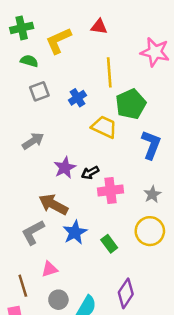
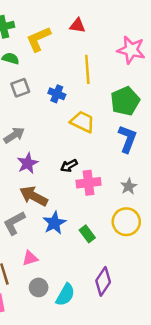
blue cross: (77, 98) -> (57, 94), turned -35
green pentagon: (131, 104) -> (125, 101), moved
purple star: (65, 168) -> (28, 163), moved

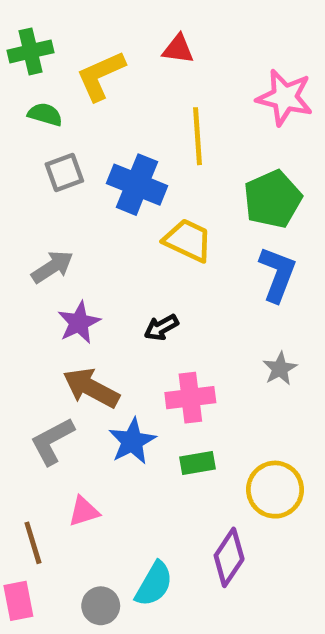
blue cross: (57, 94) -> (137, 185), size x1.6
pink cross: (88, 183) -> (190, 398), moved
yellow circle: (126, 222) -> (275, 490), moved
green rectangle: (87, 234) -> (198, 463), turned -63
gray circle: (39, 287) -> (101, 606), moved

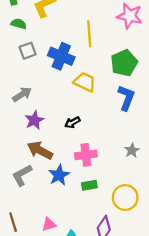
gray star: (280, 369) -> (132, 150), moved
pink triangle: (84, 511) -> (49, 224), moved

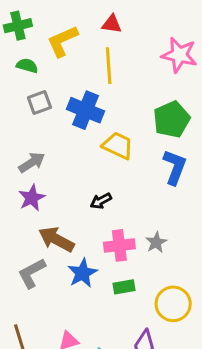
yellow line: (89, 34) -> (109, 66), moved
purple star: (34, 120) -> (32, 198), moved
gray star: (132, 150) -> (156, 242), moved

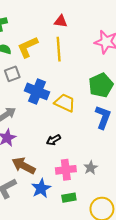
yellow L-shape: (62, 41) -> (28, 47), moved
blue cross: (86, 110) -> (37, 91), moved

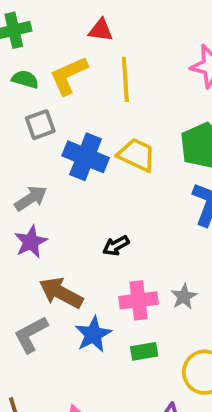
red triangle: (61, 21) -> (101, 30), moved
yellow trapezoid: (65, 103) -> (137, 155), moved

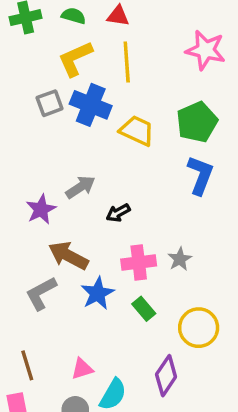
red triangle: (101, 30) -> (118, 16), moved
green semicircle: (25, 79) -> (74, 16), moved
blue cross: (86, 157) -> (91, 105), moved
gray arrow: (31, 198) -> (80, 187), moved
green rectangle: (144, 351) -> (144, 309), turned 60

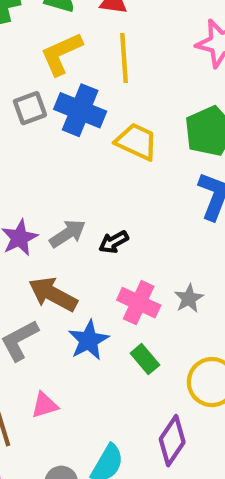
gray arrow: (80, 187) -> (68, 234), moved
pink cross: (139, 263) -> (139, 303), turned 32
pink triangle: (82, 369) -> (45, 405), moved

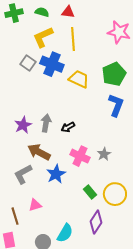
gray square: (30, 108) -> (28, 63), turned -35
gray arrow: (68, 234) -> (46, 123), turned -48
green rectangle: (145, 359) -> (90, 192), moved

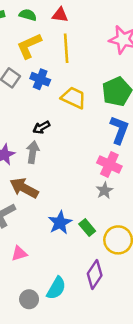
blue cross: (52, 64) -> (40, 79), size x0.7
black arrow: (68, 127) -> (41, 127), moved
pink cross: (80, 156) -> (109, 164), moved
blue star: (56, 174) -> (60, 223), moved
green rectangle: (90, 192) -> (87, 228), moved

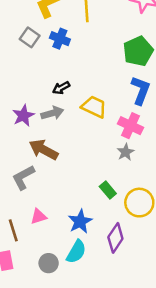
yellow trapezoid: (74, 98) -> (94, 107), moved
gray arrow: (33, 152) -> (52, 113), turned 65
blue star: (60, 223) -> (80, 222), moved

